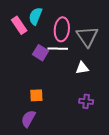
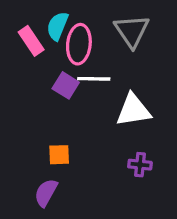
pink ellipse: (62, 29) -> (79, 44), moved
gray triangle: (87, 36) -> (132, 31), moved
white triangle: (82, 68) -> (133, 110), size x1.6

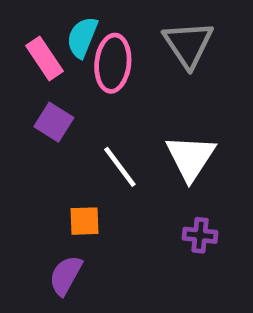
white line: (94, 79) -> (120, 167), moved, turned 52
purple square: (66, 85) -> (54, 122), moved
white triangle: (133, 110) -> (191, 157), turned -48

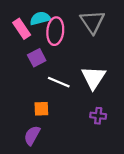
cyan semicircle: (82, 37) -> (40, 18), turned 54
purple square: (54, 122) -> (37, 58), moved, turned 30
white line: (120, 167) -> (59, 82), turned -30

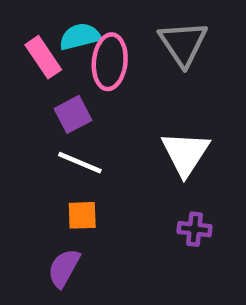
white line: (59, 82) -> (80, 163), moved

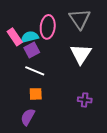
cyan semicircle: (80, 37) -> (30, 37), moved
pink rectangle: (43, 57) -> (15, 37), moved
white triangle: (185, 153) -> (81, 54), moved

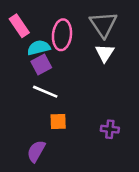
pink rectangle: (15, 37) -> (19, 26), moved
white triangle: (81, 54) -> (105, 53), moved, size x0.7
orange square: (36, 94) -> (58, 121), moved

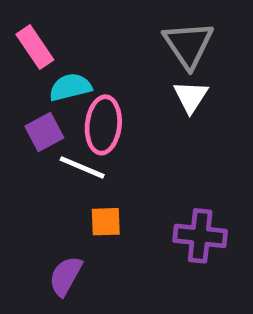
pink ellipse: (62, 35) -> (103, 125), moved
purple square: (41, 65) -> (44, 132), moved
purple cross: (110, 129) -> (200, 236), size x1.5

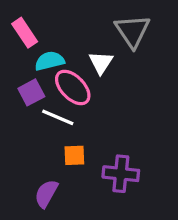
white triangle: (191, 97) -> (101, 63), moved
pink ellipse: (103, 125) -> (73, 87), turned -51
purple cross: (200, 236) -> (121, 174), moved

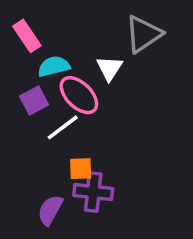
gray triangle: (132, 31) -> (143, 34), turned 30
white line: (58, 117) -> (63, 127), turned -60
purple cross: (121, 174) -> (93, 192), moved

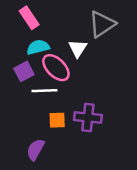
pink rectangle: (27, 36) -> (29, 18), moved
white line: (63, 127) -> (44, 91), turned 35
purple cross: (93, 192) -> (88, 118), moved

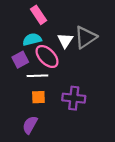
pink rectangle: (29, 18) -> (38, 15), moved
gray triangle: (102, 24) -> (85, 37), moved
orange square: (57, 120) -> (38, 97), moved

